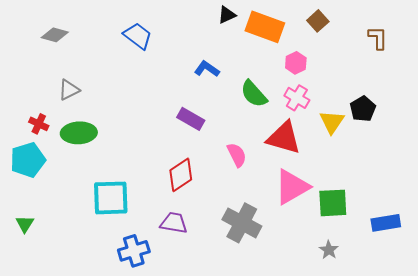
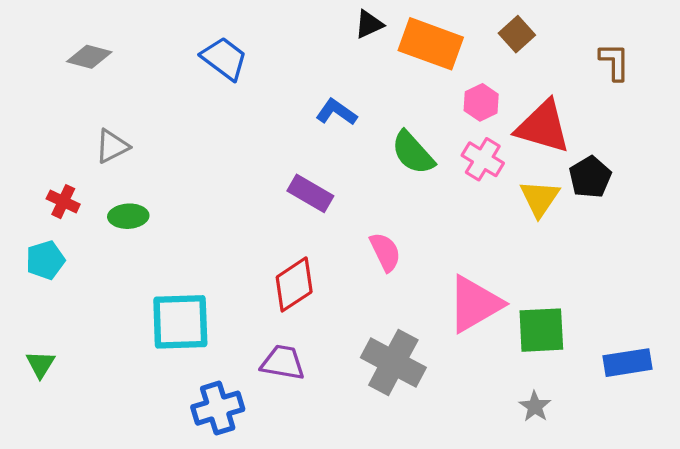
green ellipse: (79, 133) -> (128, 216), size x0.7
red triangle: (284, 138) -> (543, 127), moved
cyan pentagon: (28, 160) -> (45, 260), size x0.7

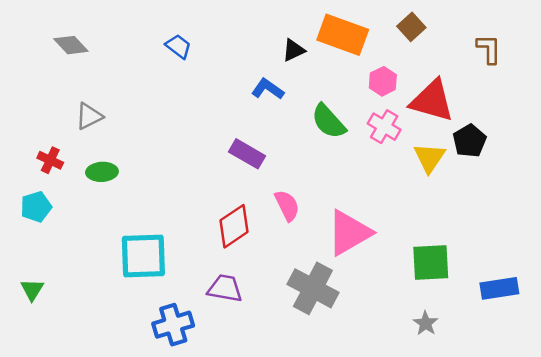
black triangle: (369, 24) -> (294, 50), moved
gray diamond: (89, 57) -> (71, 45), turned 32
blue trapezoid: (224, 58) -> (178, 46), size x0.7
pink semicircle: (385, 252) -> (287, 206), moved
pink triangle: (475, 304) -> (349, 233), moved

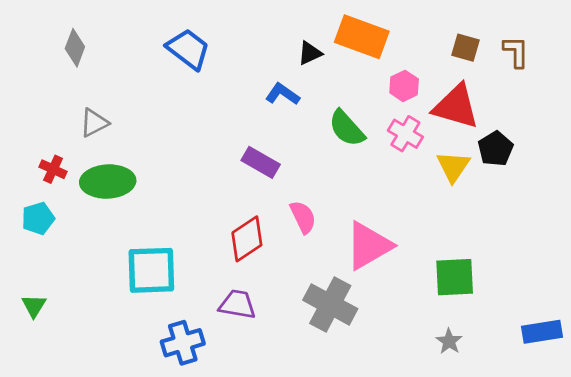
brown square: (411, 27) -> (466, 48), moved, turned -32
gray diamond: (71, 45) -> (75, 48), turned 64
blue trapezoid: (178, 46) -> (188, 49), size x1.6
green ellipse: (102, 172) -> (108, 182), size x1.6
blue rectangle: (499, 288) -> (542, 332), moved

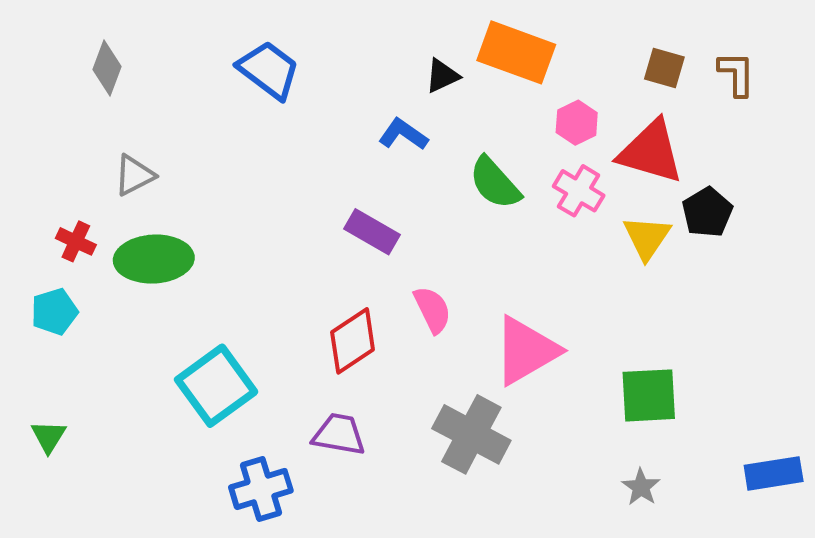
cyan square: (151, 270) -> (216, 386), turned -34

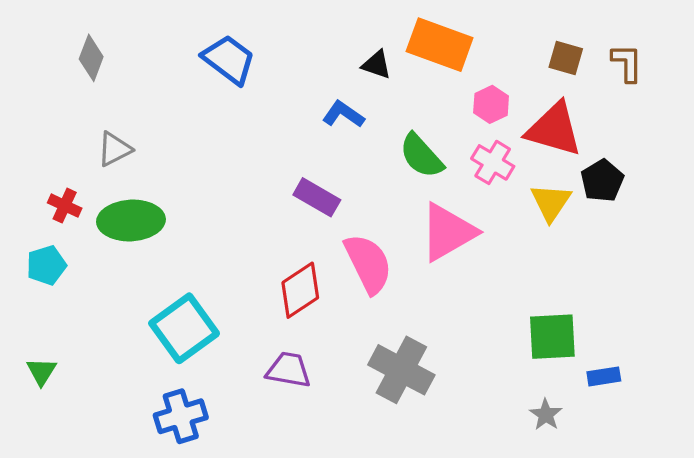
black triangle: (442, 76) -> (377, 65), turned 44
pink semicircle: (432, 310) -> (368, 264), size x1.5
pink triangle: (526, 351) -> (448, 232), moved
blue rectangle: (774, 473) -> (604, 376), moved, size x0.7
blue cross: (261, 489) -> (181, 416), moved

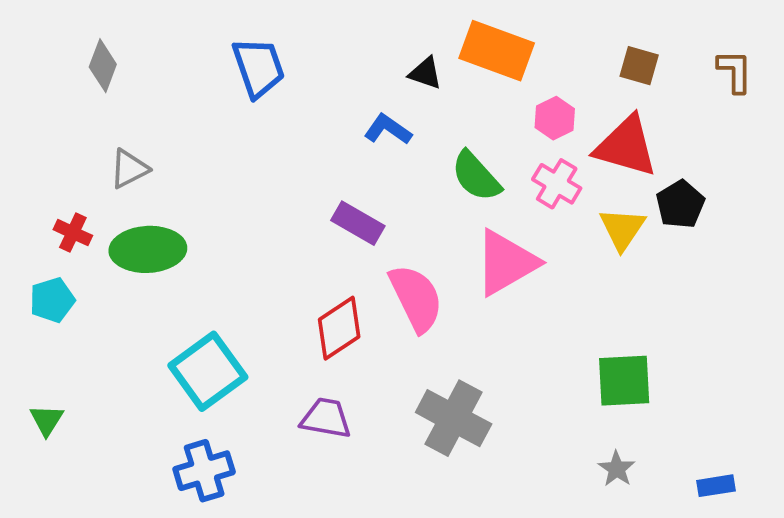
blue trapezoid: (229, 60) -> (258, 68), turned 34
brown L-shape: (627, 63) -> (735, 71), moved
blue rectangle: (604, 376) -> (716, 486), moved

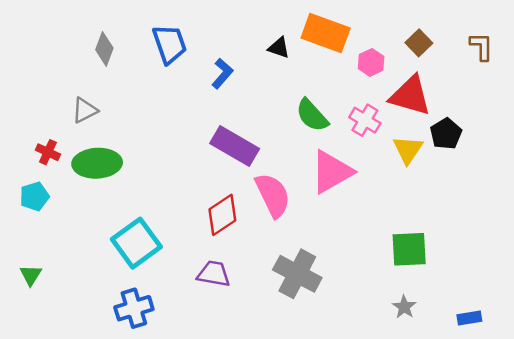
gray diamond: (103, 66) -> (104, 49), moved
brown square: (639, 66) -> (419, 43), turned 30
pink hexagon: (555, 118) -> (371, 62), moved
blue L-shape: (388, 129) -> (222, 74), moved, turned 96
purple rectangle: (358, 223) -> (235, 146), size x1.4

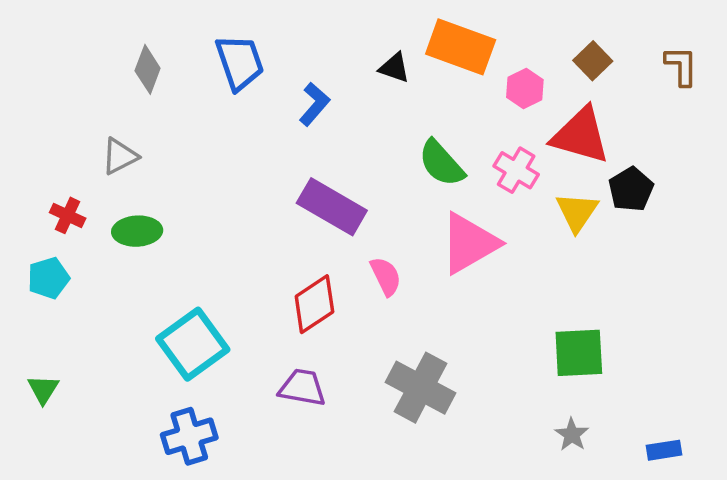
green ellipse: (97, 163) -> (137, 231), size x0.7
pink semicircle: (273, 195) -> (386, 276), size x0.6

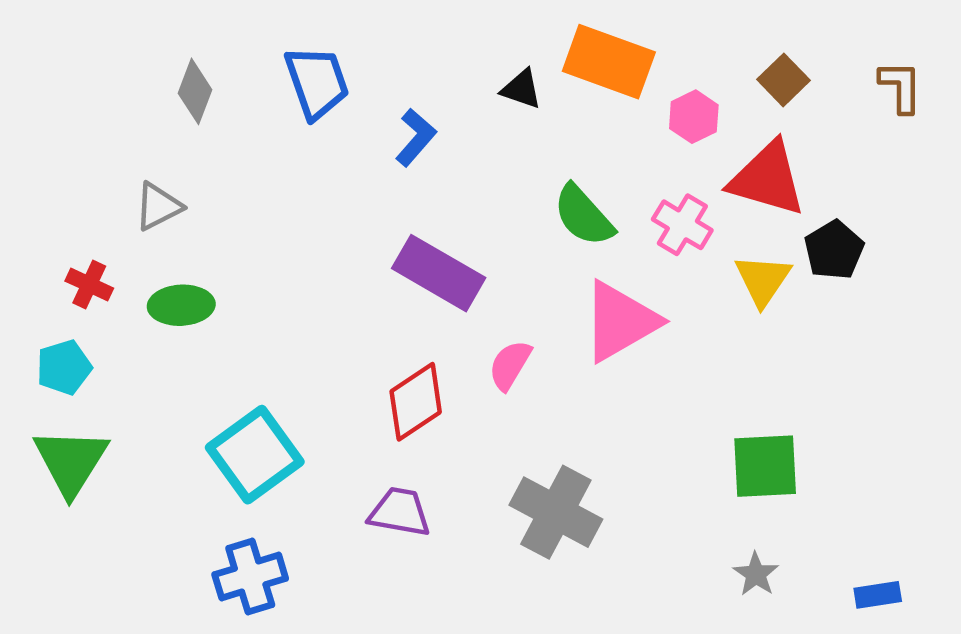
pink semicircle: (386, 276) -> (510, 365), turned -123
green triangle: (43, 389) -> (71, 462), moved, size x1.8

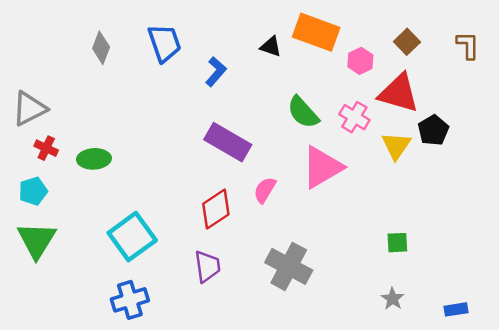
gray triangle: (158, 206) -> (29, 109), moved, size x1.4
green square: (765, 466) -> (397, 243), size x0.6
purple trapezoid: (400, 512) -> (207, 266), turned 72

